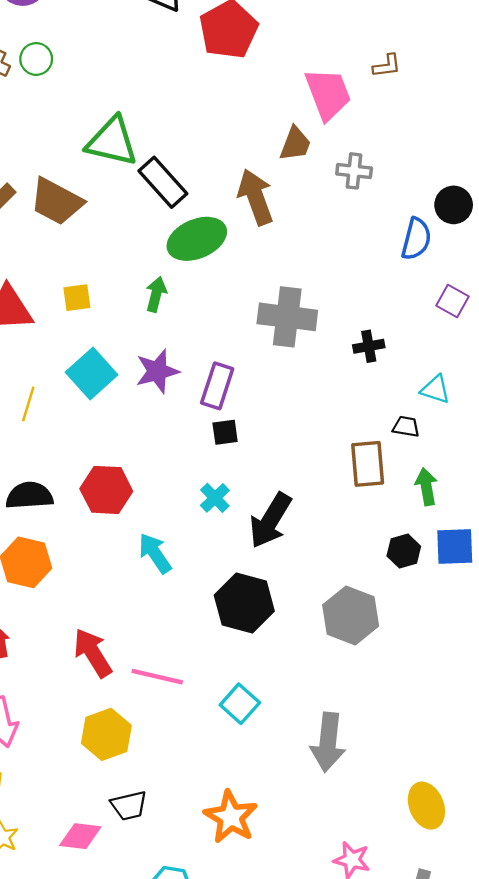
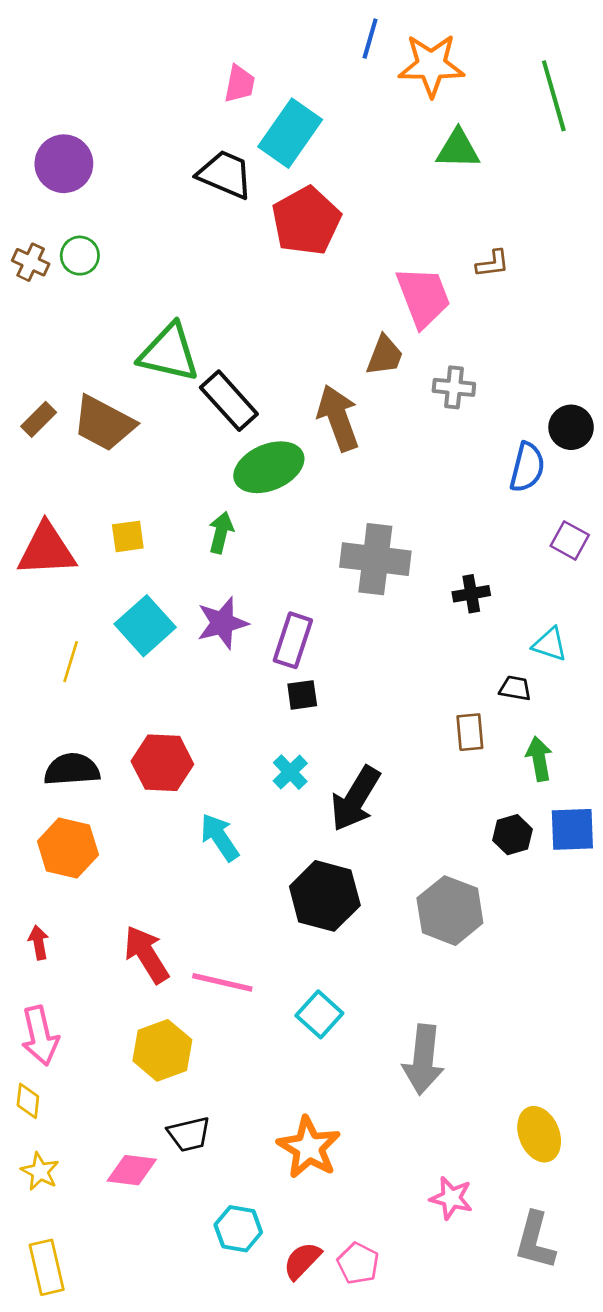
brown rectangle: (368, 464) -> (470, 732), size x0.7

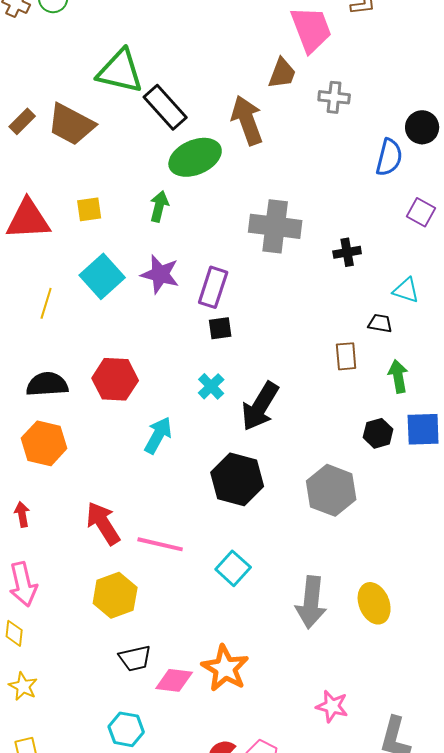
purple star: (222, 623) -> (160, 274), turned 30
cyan arrow: (220, 837) -> (158, 435), turned 63
yellow ellipse: (539, 1134) -> (374, 603), moved
pink diamond: (132, 1170) -> (174, 680), moved
cyan hexagon: (238, 1229) -> (126, 729), moved

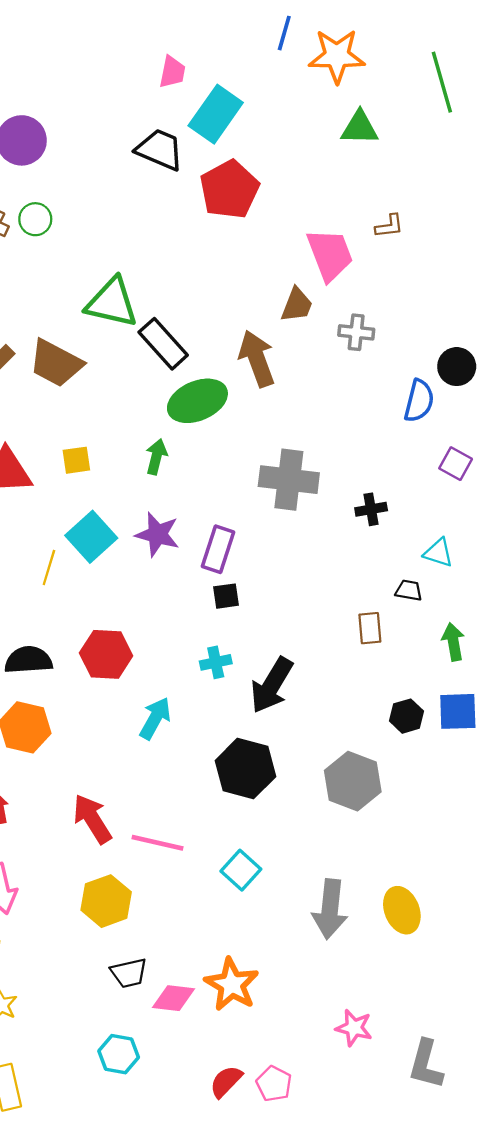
yellow line: (46, 303) -> (49, 568), moved
green arrow: (398, 376) -> (453, 642), moved
cyan cross: (211, 386) -> (216, 662), turned 32

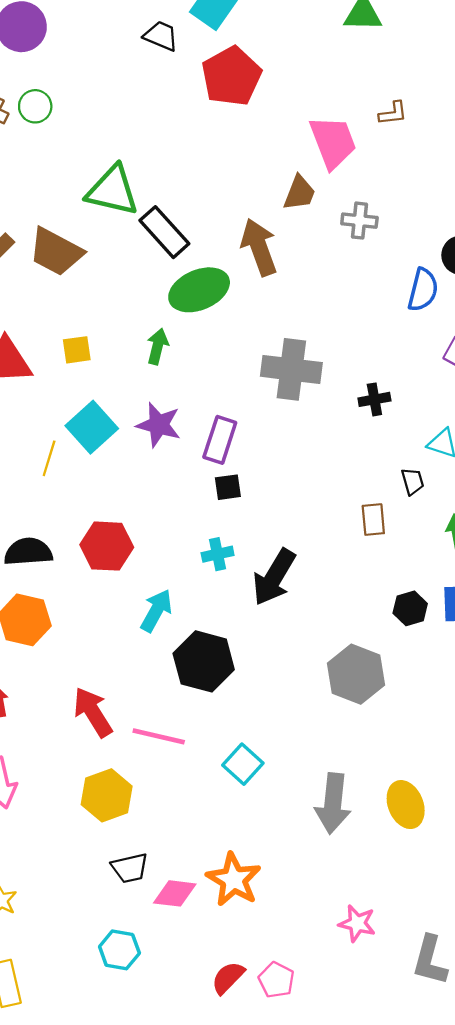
black trapezoid: (160, 150) -> (161, 36), size x0.7
black trapezoid: (409, 590) -> (413, 481), turned 64
black hexagon: (245, 769) -> (204, 661), moved

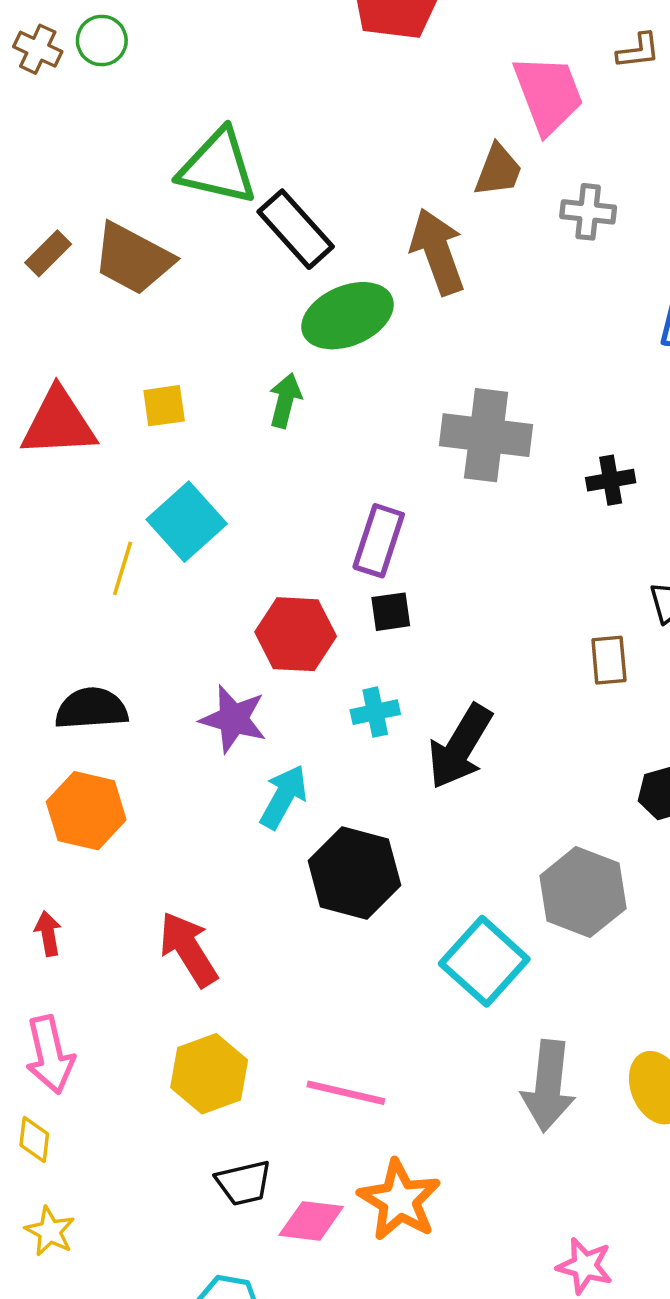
purple star: (159, 425) -> (233, 719), moved
red hexagon: (107, 546) -> (296, 634), moved
pink line: (159, 736) -> (346, 1093), moved
cyan square: (243, 764) -> (484, 961), moved, size x1.4

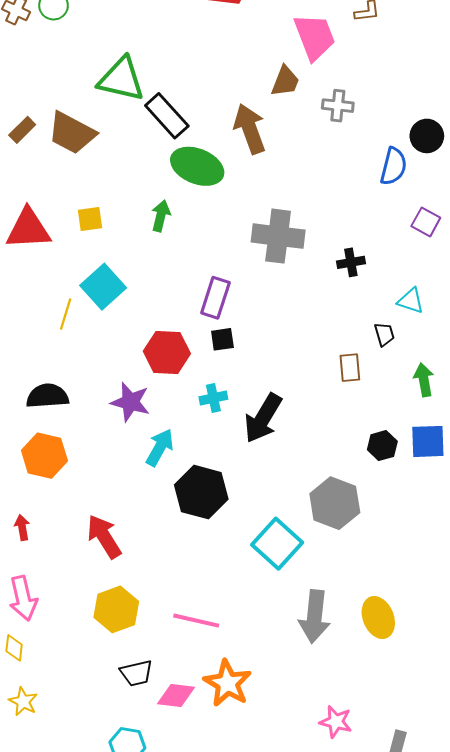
green ellipse: (348, 316) -> (197, 166), turned 45

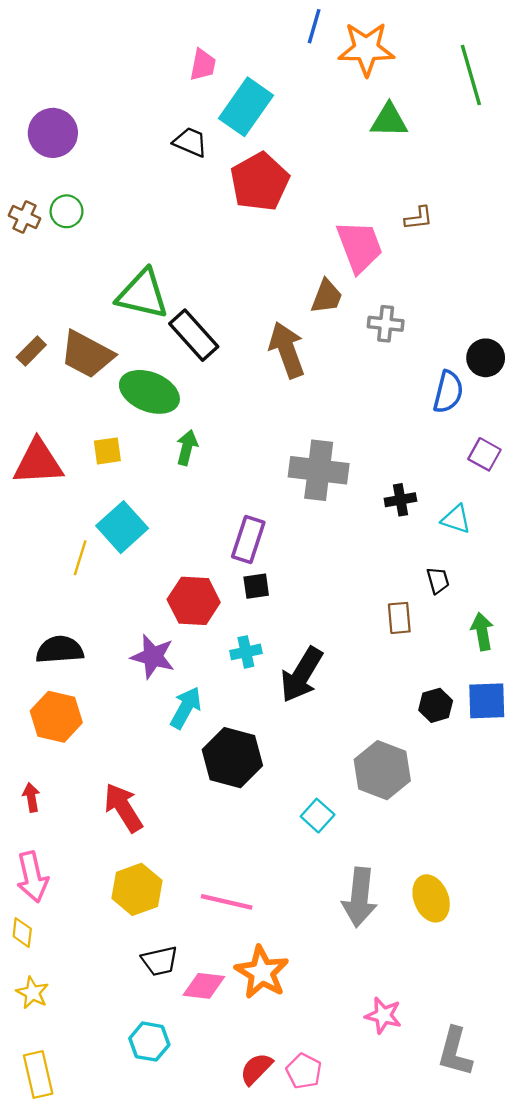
green ellipse: (197, 166) -> (149, 392), moved
cyan triangle: (411, 301) -> (456, 519), moved
cyan square: (277, 544) -> (318, 816), size x0.6

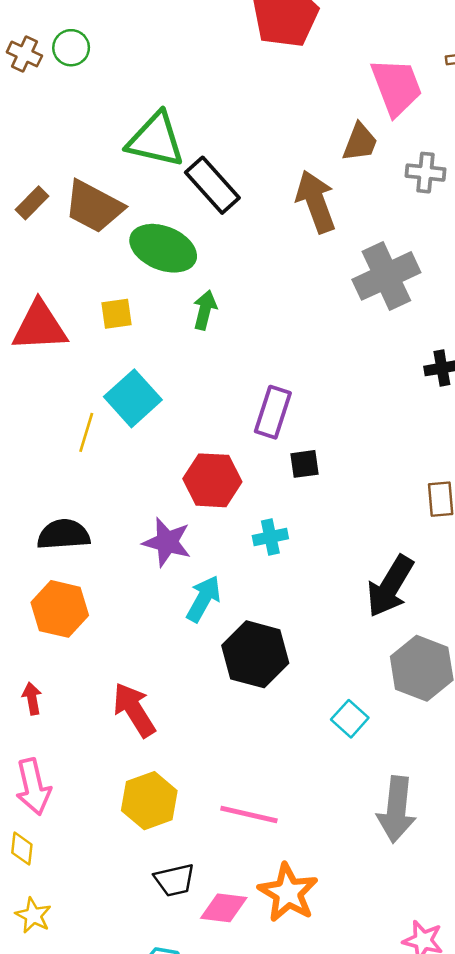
gray cross: (319, 470) -> (386, 276), moved, turned -32
black square: (256, 586) -> (304, 464), moved
black arrow: (302, 675) -> (390, 586), moved

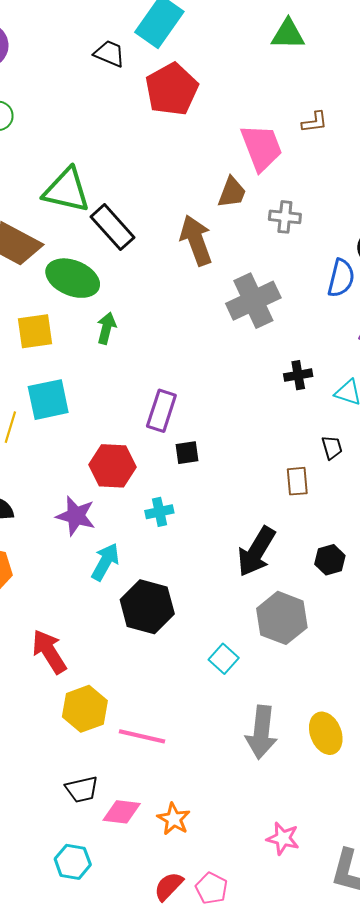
yellow square: (117, 314) -> (35, 331), size x1.4
cyan square: (133, 398) -> (48, 400), turned 30
yellow hexagon: (149, 801) -> (85, 709), moved
orange star: (288, 893) -> (174, 819), moved, size x0.7

